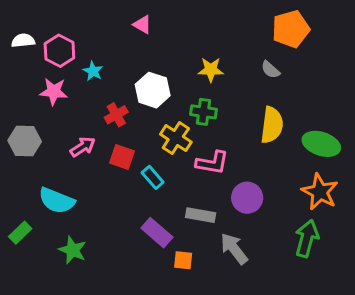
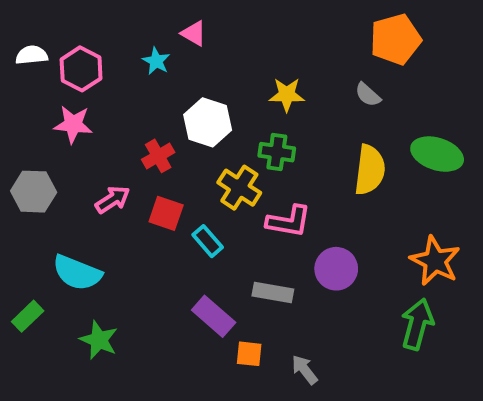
cyan star: (93, 71) -> (156, 61), moved
green ellipse: (321, 144) -> (437, 154), moved
gray arrow: (234, 249) -> (305, 370), moved, size x0.7

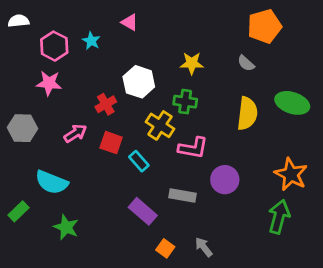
white semicircle: (32, 55) -> (19, 21), moved
cyan star: (156, 61) -> (91, 41), moved
orange square: (249, 354) -> (165, 248), moved, turned 30

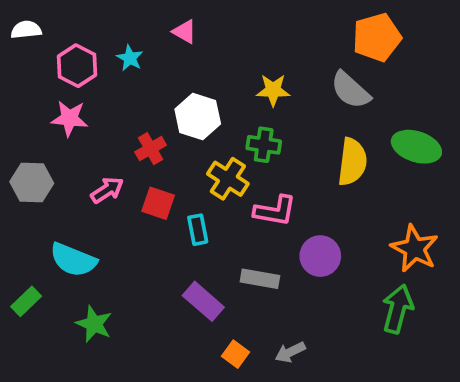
gray semicircle: (246, 63) -> (350, 90), size x1.6
cyan rectangle: (139, 161) -> (198, 230), turned 30
gray arrow: (204, 247) -> (290, 352), turned -78

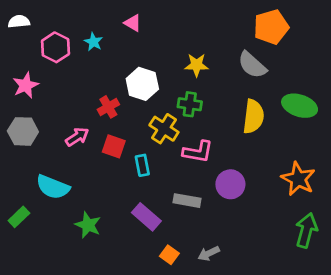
pink star: (69, 118) -> (26, 85), moved, turned -30
green arrow: (398, 309) -> (306, 230), moved
green star: (94, 324) -> (88, 225), moved

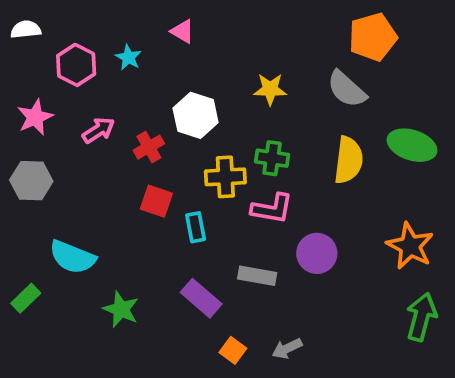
green cross: (190, 104) -> (272, 158), moved
yellow cross: (164, 129) -> (225, 177), turned -36
pink arrow: (77, 137) -> (99, 130), moved

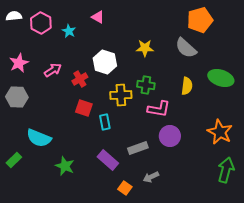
pink hexagon: (76, 65) -> (41, 23), moved
yellow semicircle: (349, 160) -> (187, 86), size x0.7
pink L-shape: (272, 209) -> (159, 109), moved
gray rectangle: (257, 276) -> (138, 148), turned -30
gray arrow: (287, 349) -> (151, 177), moved

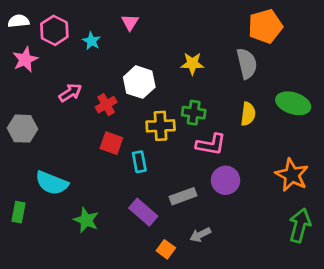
pink triangle: (98, 17) -> (130, 22), turned 32
gray semicircle: (186, 48) -> (247, 64), turned -145
pink star: (19, 63) -> (25, 60), moved
green rectangle: (14, 160) -> (19, 212), turned -35

